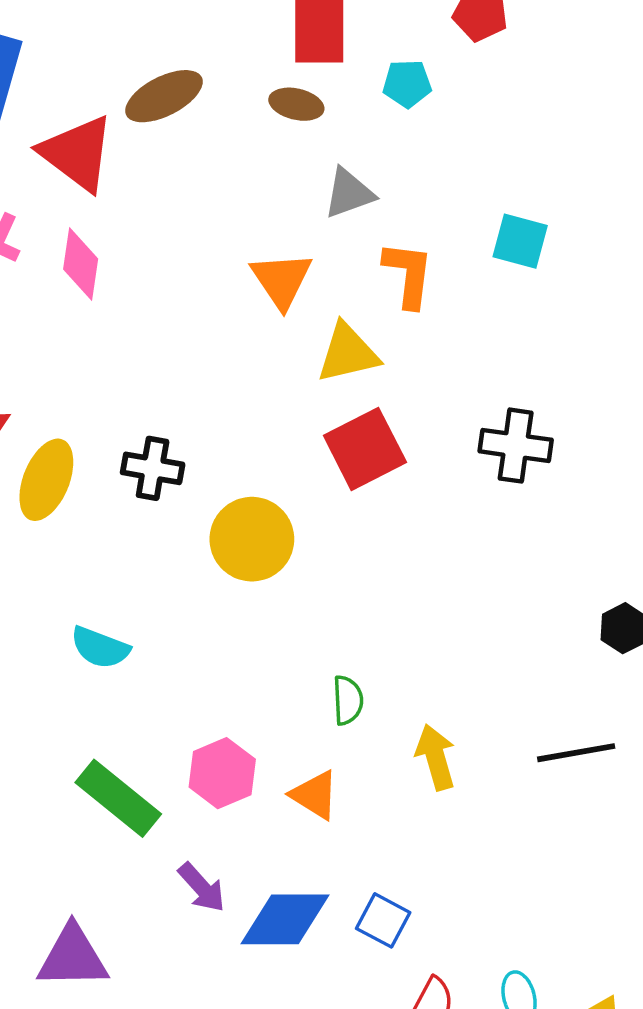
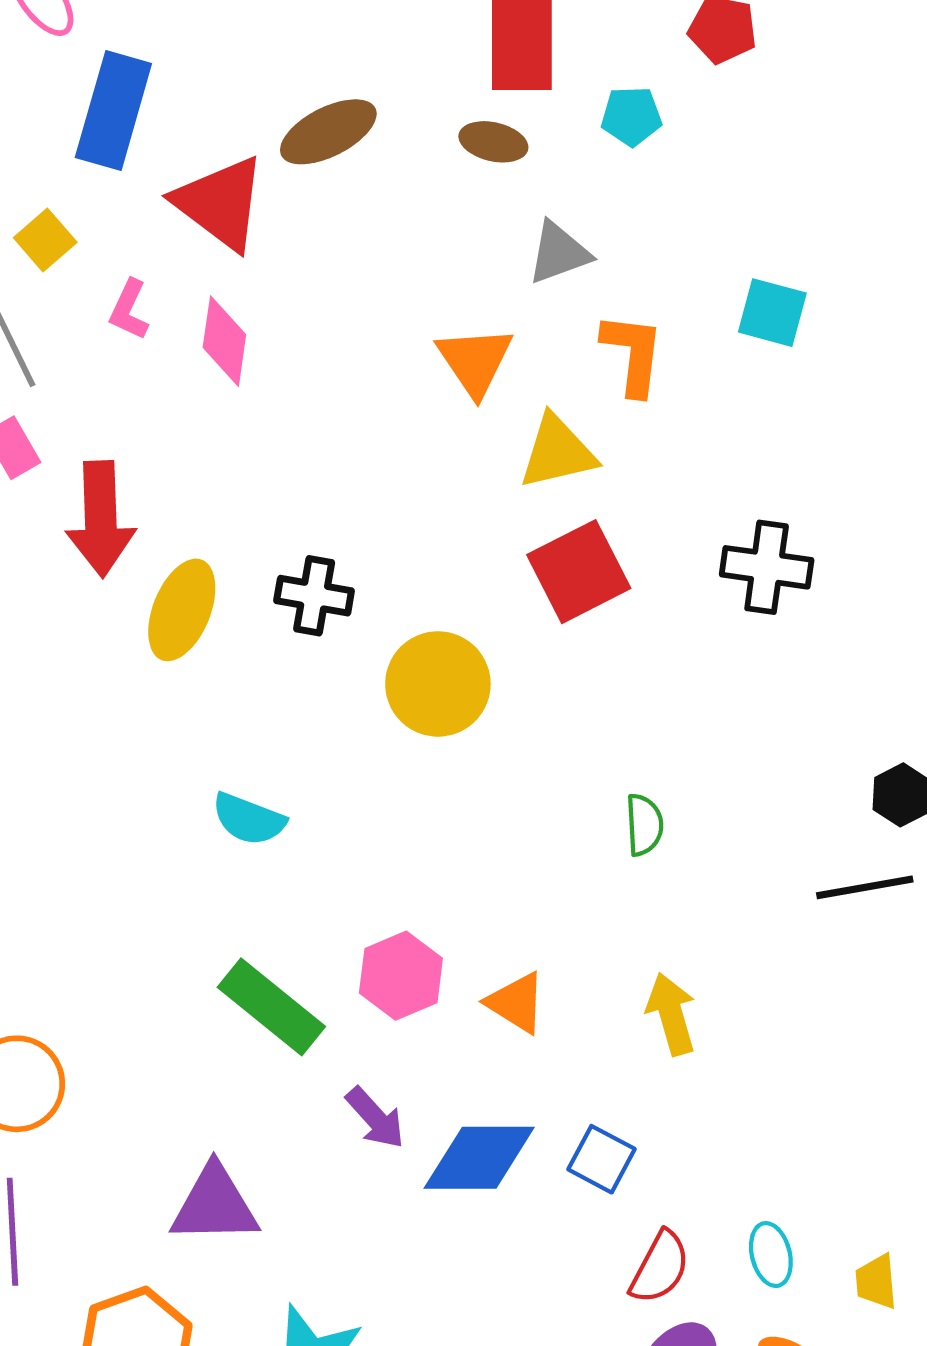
green semicircle: (348, 700) -> (644, 825), moved
black line: (576, 753) -> (865, 887), moved
yellow arrow: (436, 757) -> (671, 1014), moved

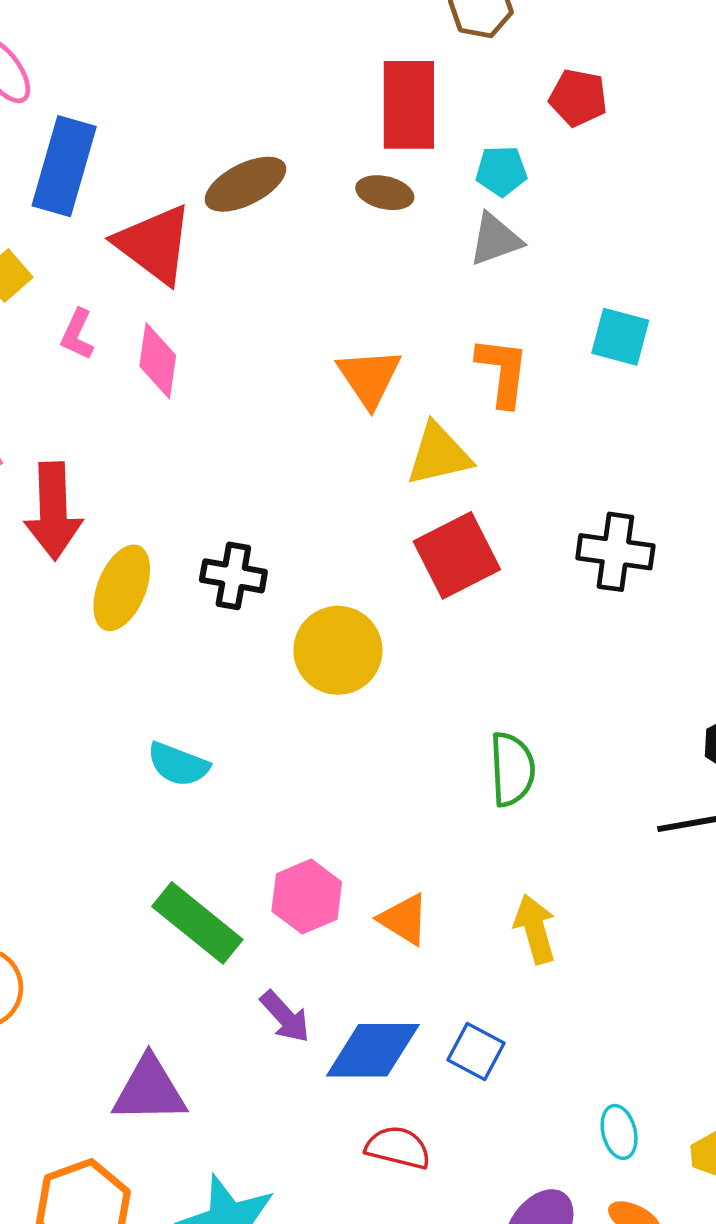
gray triangle: (559, 253) -> (495, 239), moved
green semicircle: (644, 825) -> (512, 769), size x1.4
red semicircle: (660, 1267) -> (398, 1148), moved, turned -104

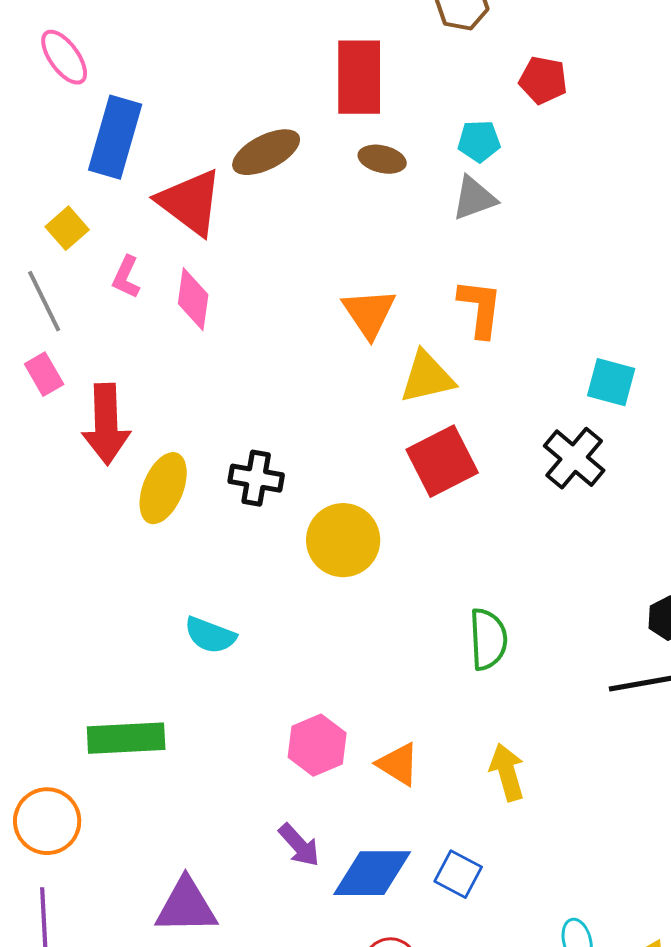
red rectangle: (409, 105) -> (359, 77), moved
cyan square: (620, 337) -> (611, 382), moved
black cross: (615, 552) -> (574, 458), turned 32
green rectangle: (197, 923) -> (126, 738), moved, turned -42

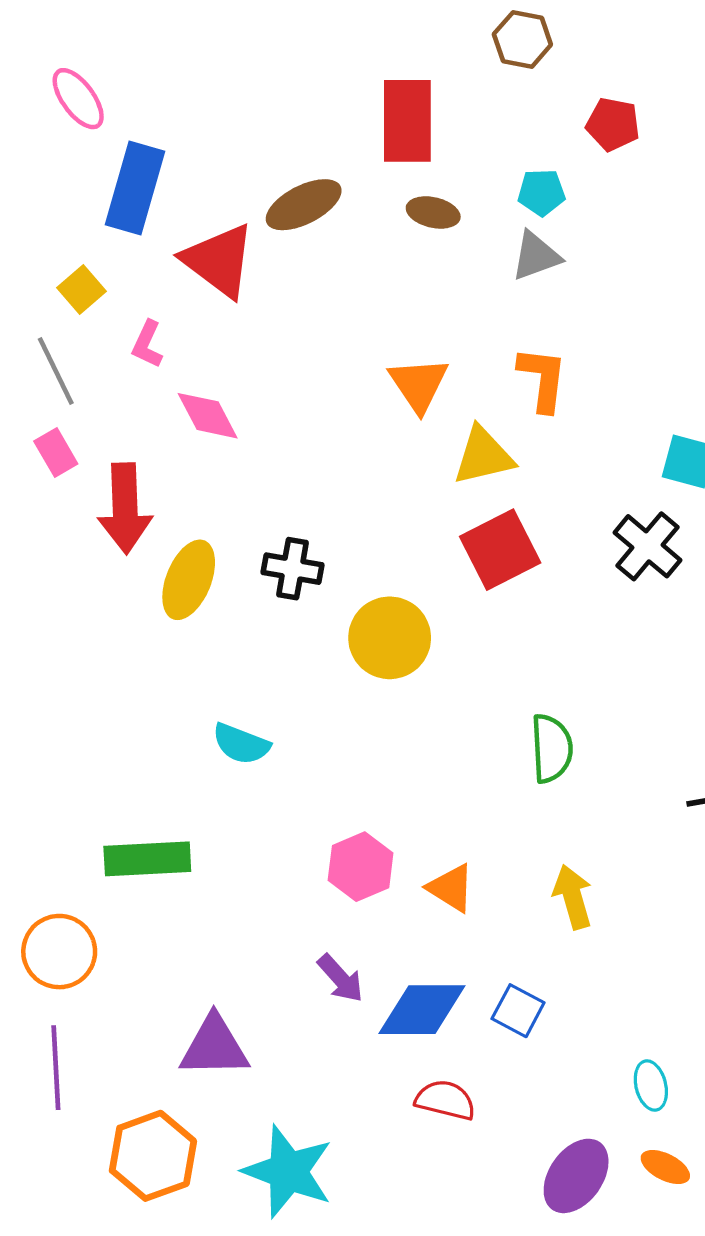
pink diamond: (193, 299) -> (208, 416), moved, turned -36

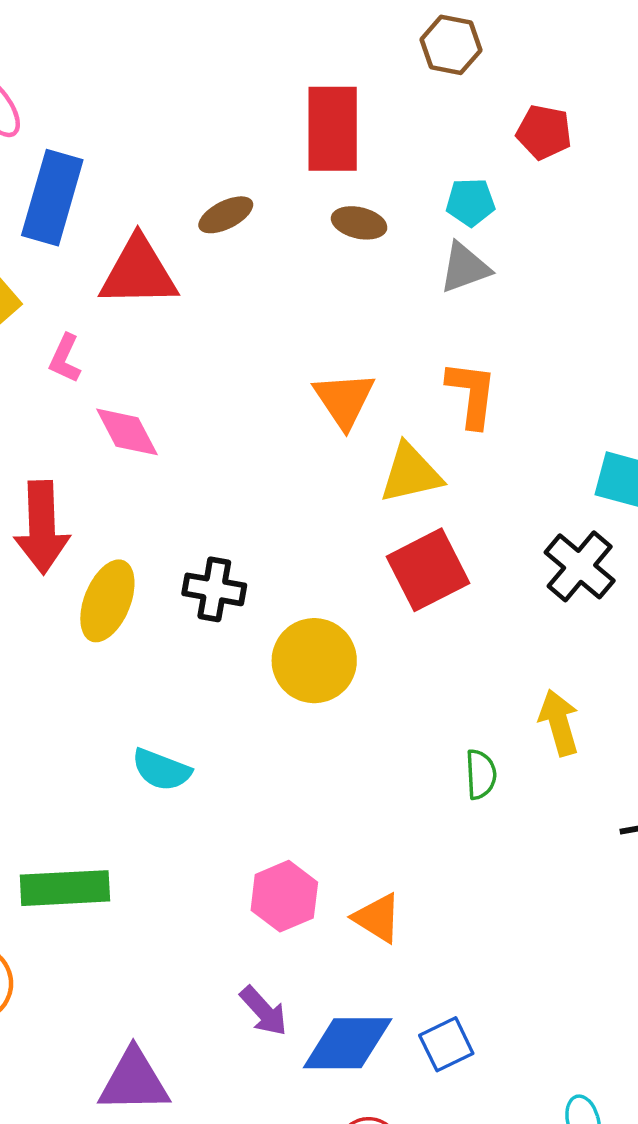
brown ellipse: (304, 205) -> (226, 215), size x0.7
red triangle: (219, 260) -> (138, 272), turned -38
green semicircle: (551, 748) -> (481, 774), size x0.7
yellow arrow: (573, 897) -> (559, 723), moved
blue square: (518, 1011) -> (446, 1044), turned 36

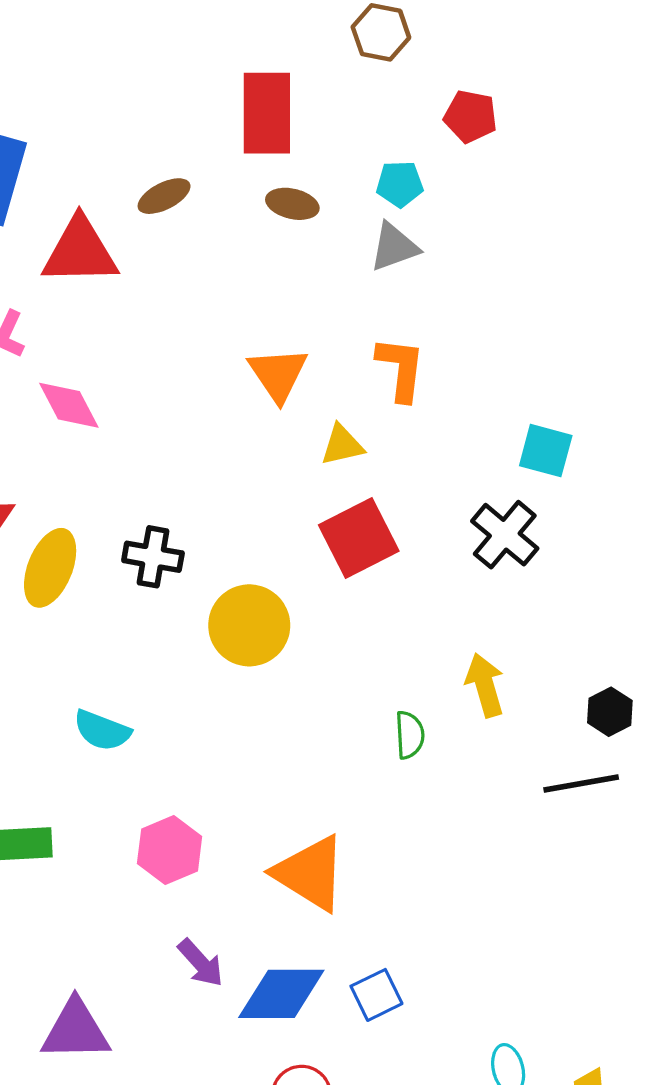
yellow triangle: (411, 473) -> (342, 445), size x0.7
pink hexagon: (284, 896) -> (170, 850), moved
orange triangle: (377, 918) -> (310, 873), size x1.6

